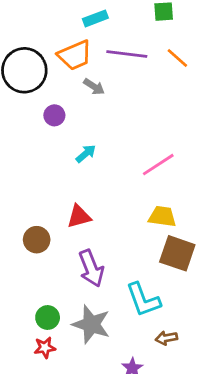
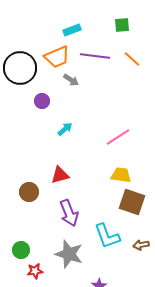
green circle: (48, 318) -> (21, 250), moved
brown arrow: (166, 338) -> (141, 245), moved

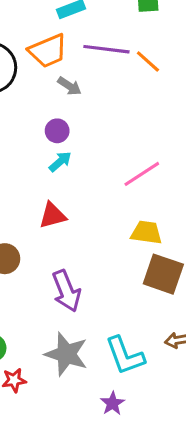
orange line: (132, 59) -> (148, 62), moved
purple circle: (42, 101) -> (57, 131), moved
red triangle: (60, 175) -> (53, 216), moved
cyan L-shape: (107, 236) -> (125, 356), moved

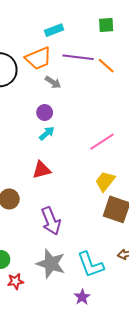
yellow trapezoid: (146, 232) -> (105, 181), turned -60

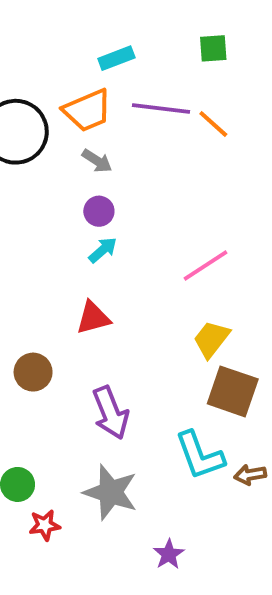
gray arrow: (53, 82) -> (97, 161), moved
cyan L-shape: (90, 265) -> (200, 455), moved

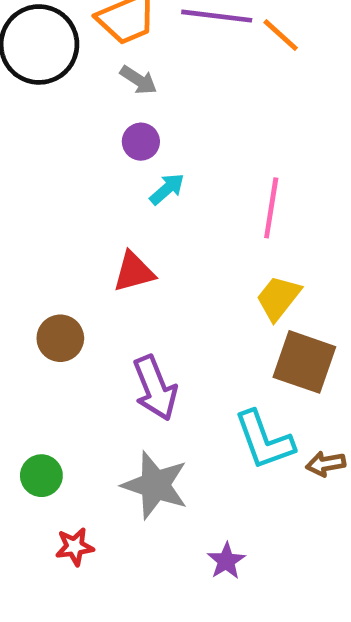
cyan arrow: (103, 250) -> (167, 189), moved
pink line: (206, 265) -> (271, 208), turned -48
red star: (45, 525) -> (75, 547), moved

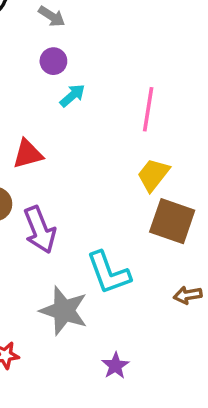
red triangle: (134, 272) -> (28, 154), moved
purple arrow: (155, 388) -> (40, 230), moved
cyan L-shape: (264, 440) -> (109, 273), moved

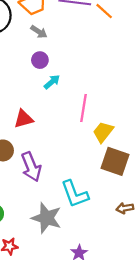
pink line: (148, 109) -> (83, 108), moved

